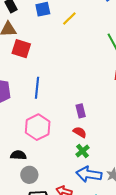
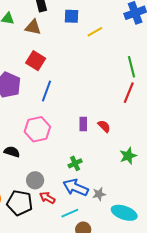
red square: (21, 49) -> (36, 61), moved
red semicircle: (80, 132) -> (104, 126), moved
gray circle: (29, 175) -> (35, 180), moved

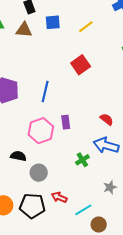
blue square: (71, 16) -> (53, 22), moved
red square: (36, 61) -> (81, 65), moved, turned 30
purple rectangle: (83, 124) -> (66, 122), moved
gray circle: (35, 180) -> (39, 173), moved
blue arrow: (76, 188) -> (106, 145), moved

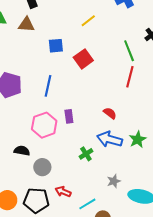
blue square: (53, 22) -> (56, 46), moved

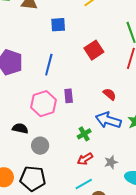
red square: (83, 59) -> (94, 50), moved
red arrow: (63, 192) -> (85, 159), moved, turned -56

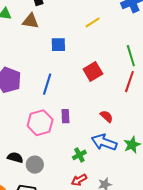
black semicircle: (20, 128) -> (15, 157), moved

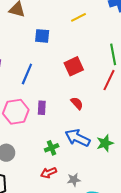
red semicircle: (107, 116) -> (77, 103), moved

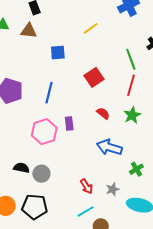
green star: (105, 143) -> (132, 115), moved
green cross: (52, 148) -> (136, 169), moved
red arrow: (49, 173) -> (87, 186), turned -91

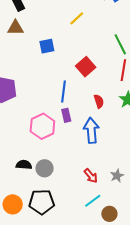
blue line: (49, 93) -> (63, 91), moved
red semicircle: (103, 113) -> (99, 101), turned 40
blue arrow: (109, 147) -> (91, 130), moved, turned 75

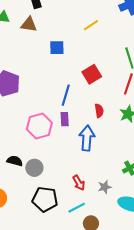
black pentagon: (42, 202) -> (45, 199), moved

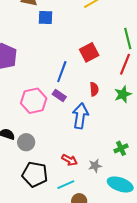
blue square: (57, 48) -> (45, 18), moved
purple rectangle: (65, 119) -> (59, 95), turned -56
red arrow: (79, 183) -> (69, 160), turned -35

